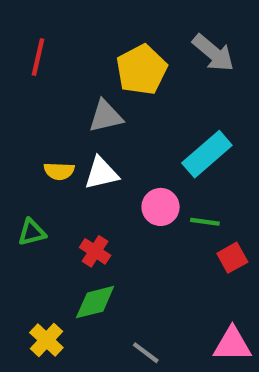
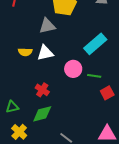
green triangle: (32, 232) -> (12, 107), moved

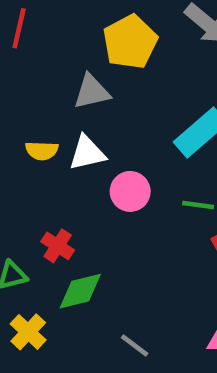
pink circle: (73, 69) -> (130, 191), moved
red cross: (42, 90) -> (58, 246), moved

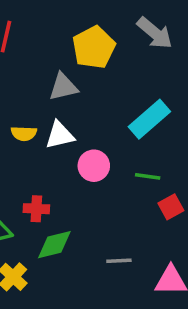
red cross: (58, 246) -> (36, 209), turned -30
gray line: (135, 346) -> (119, 261), moved, turned -40

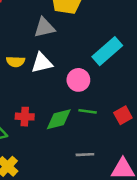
pink circle: (94, 166) -> (78, 80), moved
green line: (148, 176) -> (88, 111), moved
green diamond: (54, 245) -> (59, 119), moved

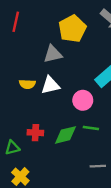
gray line: (85, 155) -> (98, 166), moved

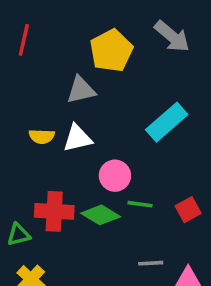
pink circle: (83, 100) -> (115, 176), moved
red cross: (35, 133) -> (54, 211), size x1.5
green diamond: (65, 135) -> (101, 215), turned 45

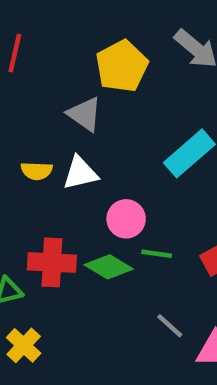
gray triangle: (81, 90) -> (85, 114), turned 48
gray line: (151, 263) -> (170, 326), turned 45

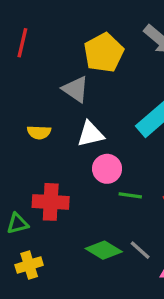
white triangle: (80, 173) -> (90, 134), moved
green diamond: (109, 267) -> (104, 250), moved
yellow cross: (24, 345) -> (29, 265), turned 30

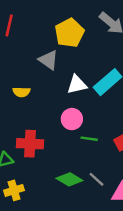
white triangle: (90, 134) -> (77, 85), moved

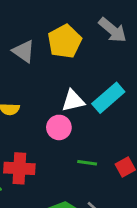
gray triangle: (49, 60) -> (24, 51), moved
pink circle: (72, 119) -> (59, 127), moved

